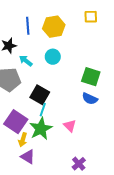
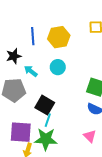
purple square: (16, 122) -> (21, 132), turned -30
pink triangle: (70, 126) -> (90, 136), moved
green star: (41, 129) -> (46, 139), turned 30

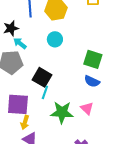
cyan arrow: (31, 71) -> (20, 43), moved
green star: (46, 139) -> (62, 112), moved

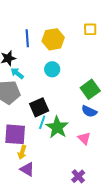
green square: (93, 59) -> (90, 89), turned 36
black square: (42, 77) -> (39, 107), turned 36
green star: (62, 112) -> (57, 127), moved, turned 30

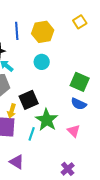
yellow square: (90, 29) -> (80, 22), turned -32
green square: (90, 89) -> (80, 82), turned -30
cyan line: (42, 122) -> (32, 134), moved
yellow arrow: (22, 152) -> (12, 111), moved

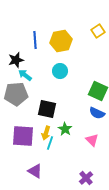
black square: (29, 100) -> (47, 109), turned 36
yellow arrow: (12, 111) -> (46, 133), moved
green star: (47, 120) -> (65, 129), size x0.6

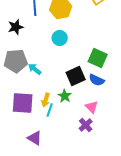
cyan arrow: (25, 75) -> (35, 69), moved
black square: (47, 109) -> (76, 76), moved, turned -36
purple cross: (86, 178) -> (86, 125), moved

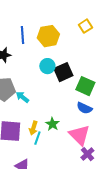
black square: (76, 76) -> (63, 72), moved
pink triangle: (92, 107) -> (79, 135), size x1.6
purple cross: (86, 125) -> (87, 154), moved

